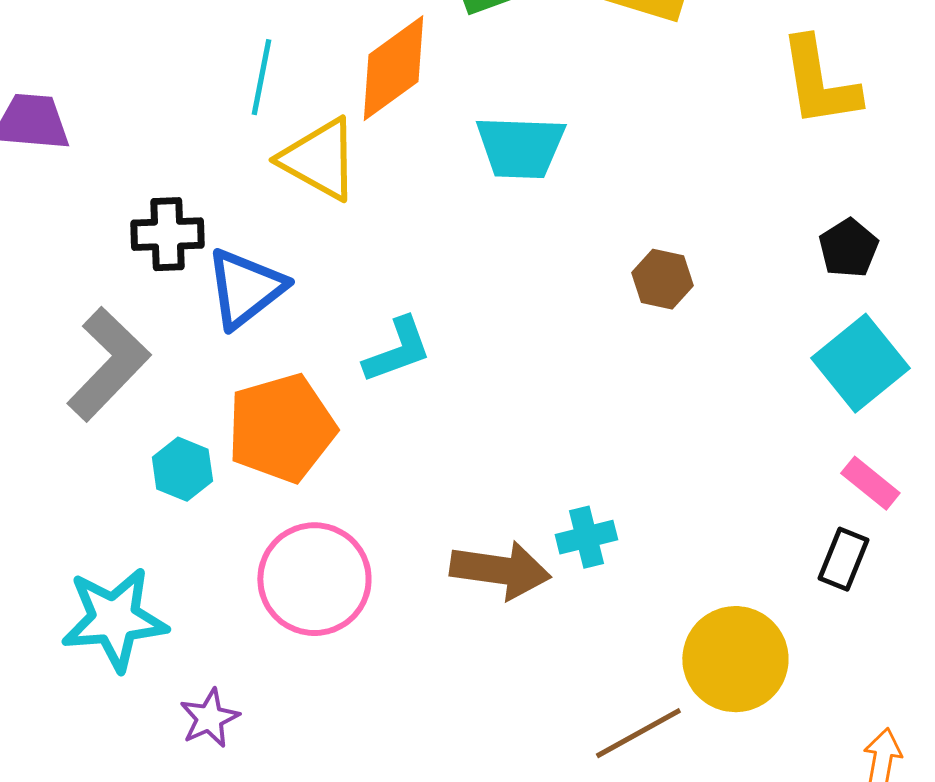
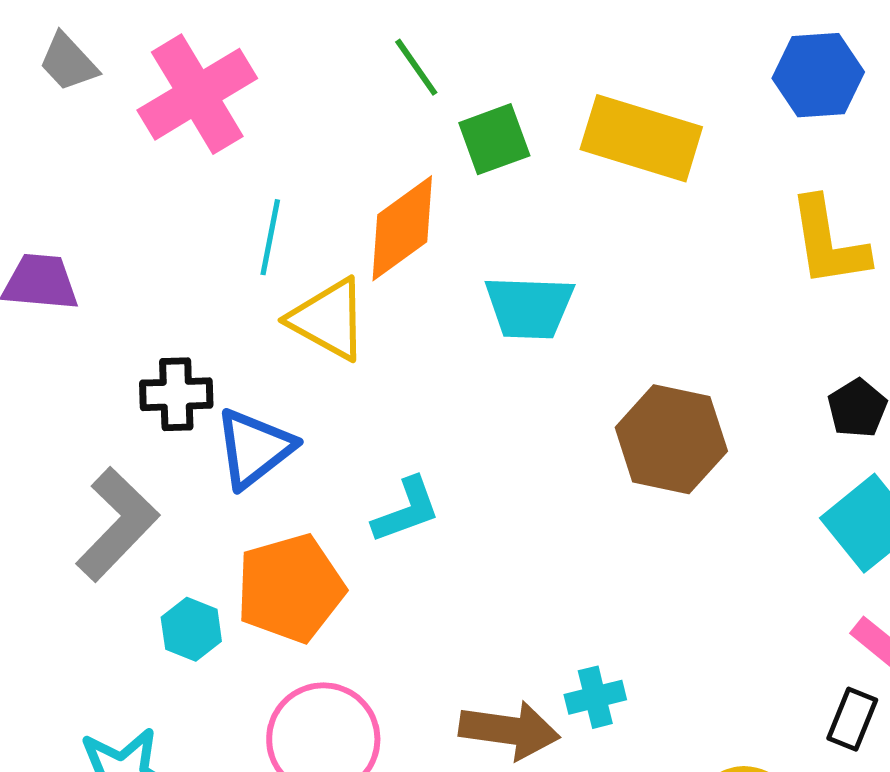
brown hexagon: (662, 279) -> (671, 439), size x1.8

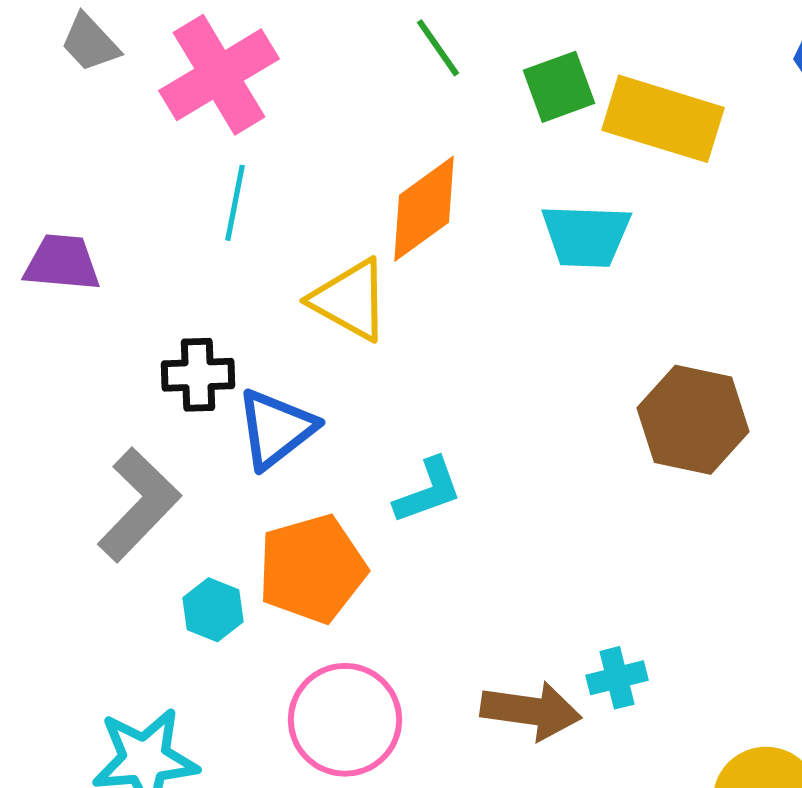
green square: (494, 139) -> (559, 87), moved
cyan line: (270, 237) -> (235, 203), moved
cyan trapezoid: (529, 307) -> (586, 236), moved

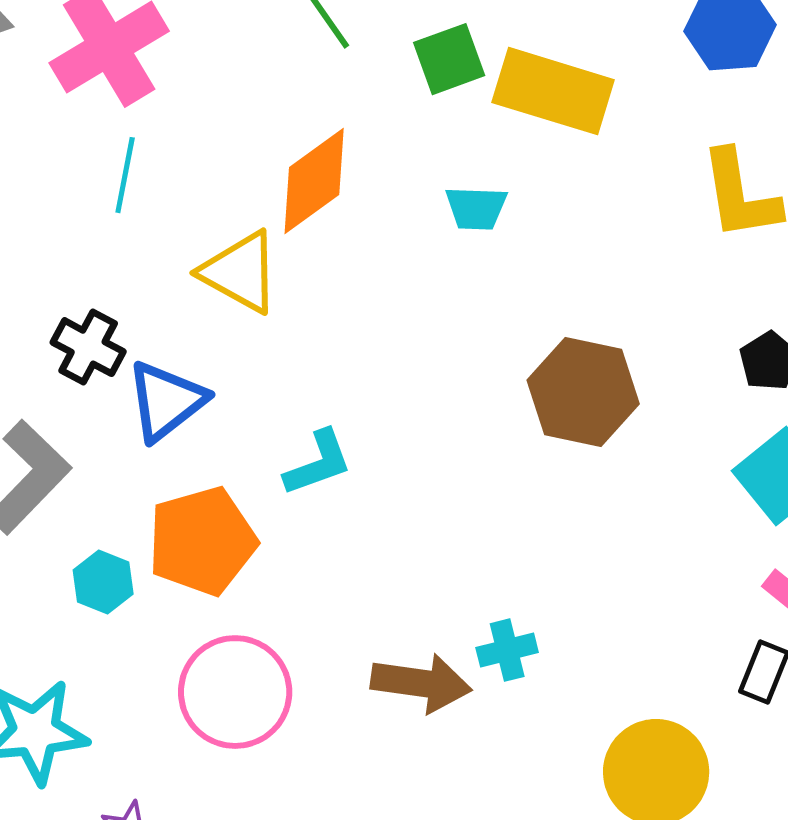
cyan trapezoid: (586, 236) -> (476, 208), size x0.7
black cross: (198, 375) -> (88, 347), turned 30

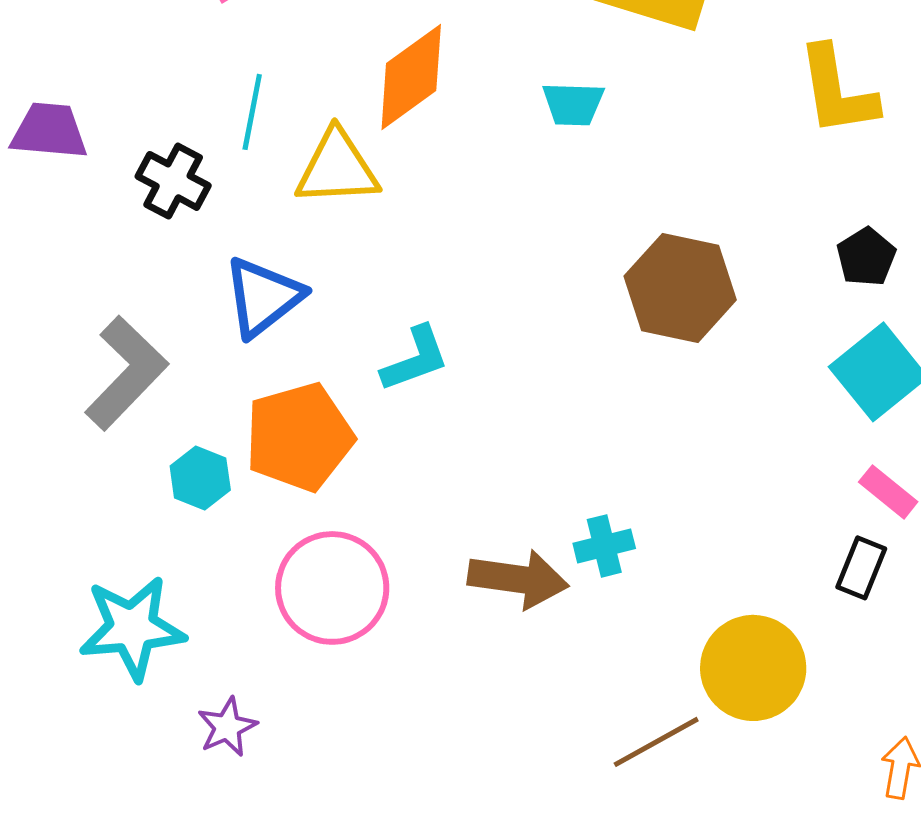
cyan line: (125, 175) -> (252, 112), moved
yellow triangle: (240, 272) -> (337, 168), turned -32
black cross: (88, 347) -> (173, 181), moved

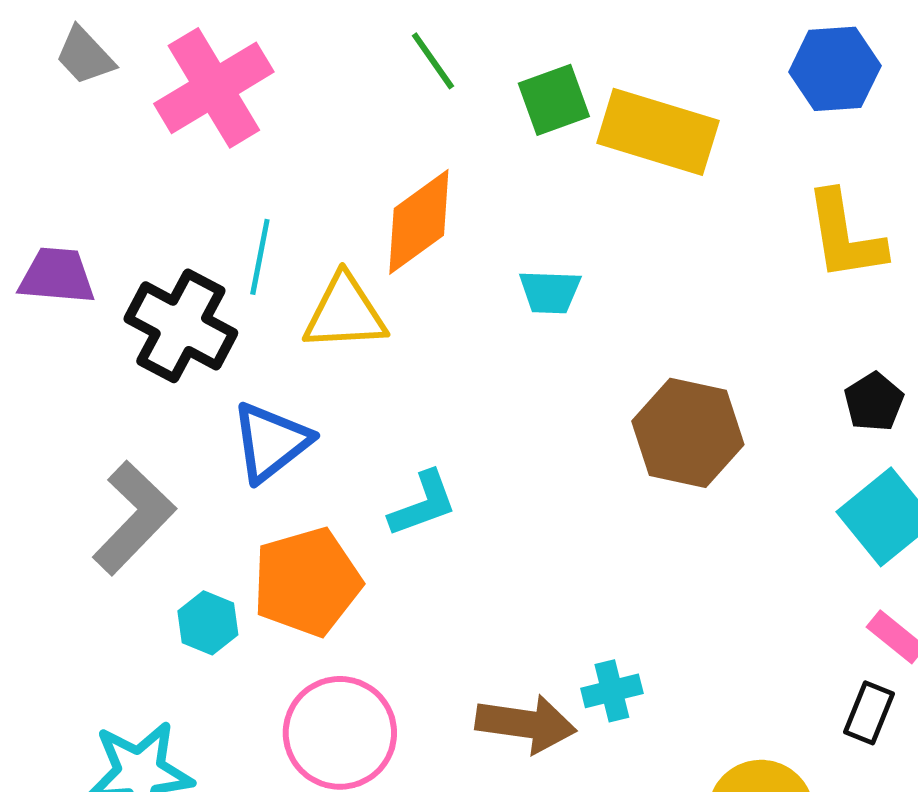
cyan trapezoid: (573, 104) -> (550, 292), moved
black cross: (173, 181) -> (181, 326), size x1.5

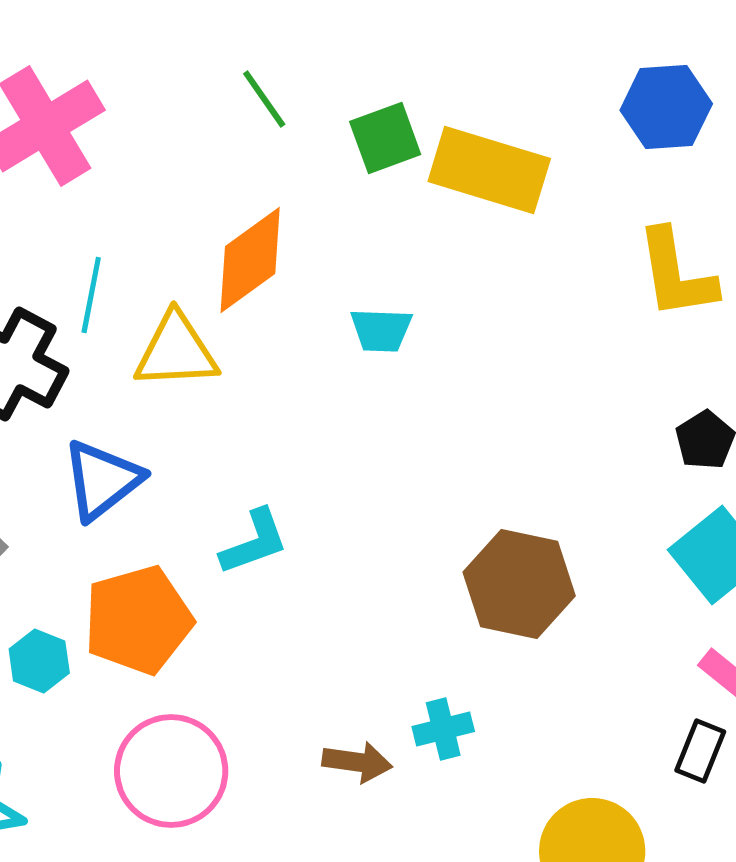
brown hexagon: (688, 433) -> (519, 584), moved
brown arrow: (526, 724) -> (357, 762), size x0.7

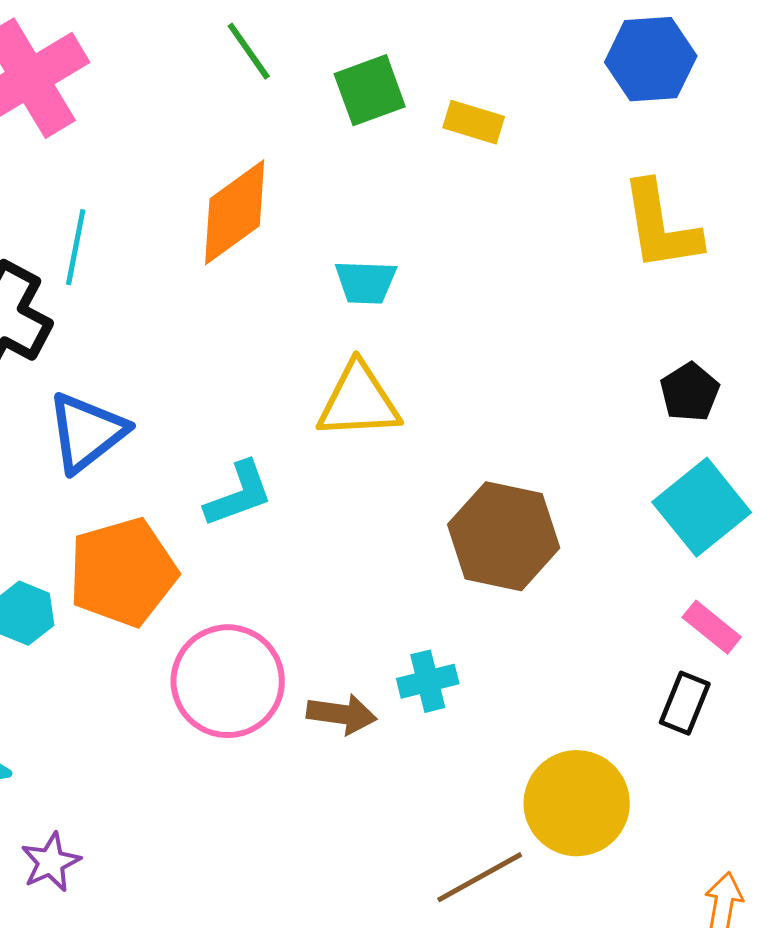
yellow rectangle: (489, 170) -> (474, 122), size x0.5
yellow triangle: (176, 351) -> (359, 401), moved
pink circle: (171, 771) -> (228, 681), moved

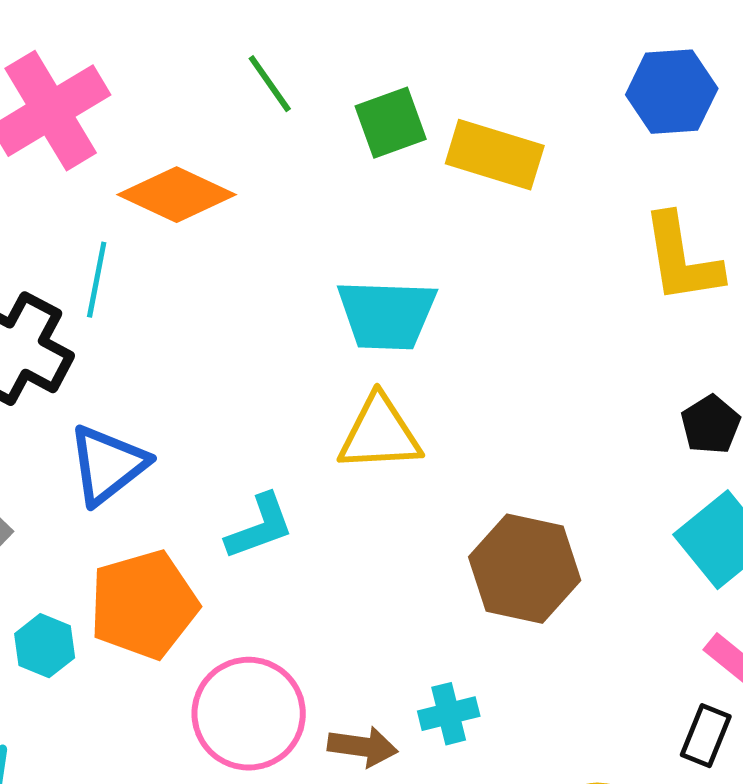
yellow rectangle: (474, 122) -> (495, 155), size x1.6
orange diamond: (235, 212) -> (177, 195), moved, turned 61
cyan trapezoid: (366, 282) -> (387, 315), size x1.6

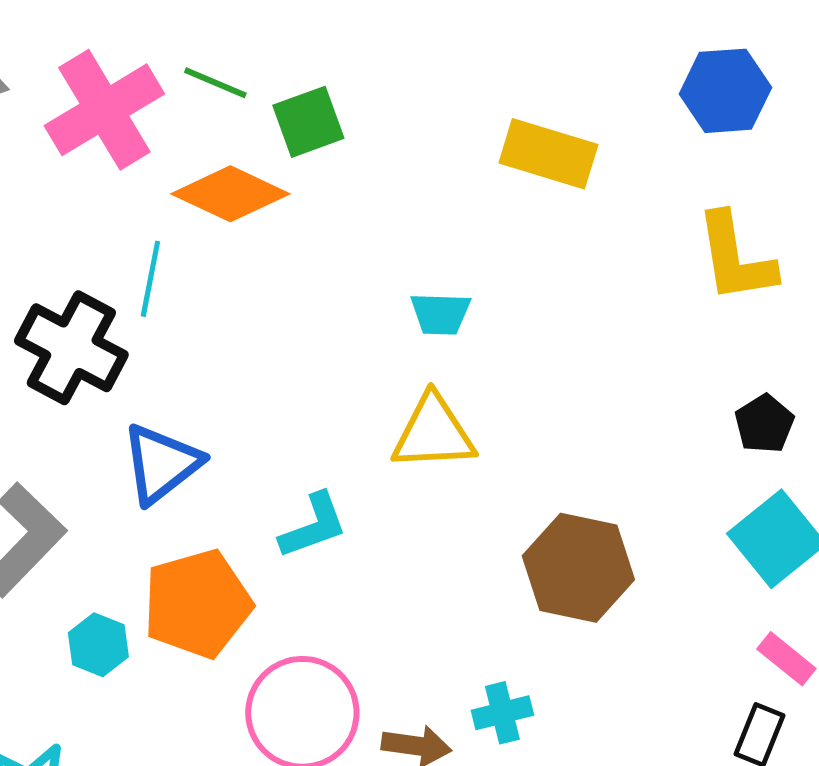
green line: (270, 84) -> (215, 83), moved, turned -32
green square: (391, 123) -> (308, 122), moved
cyan trapezoid: (387, 315) -> (440, 314), size x0.6

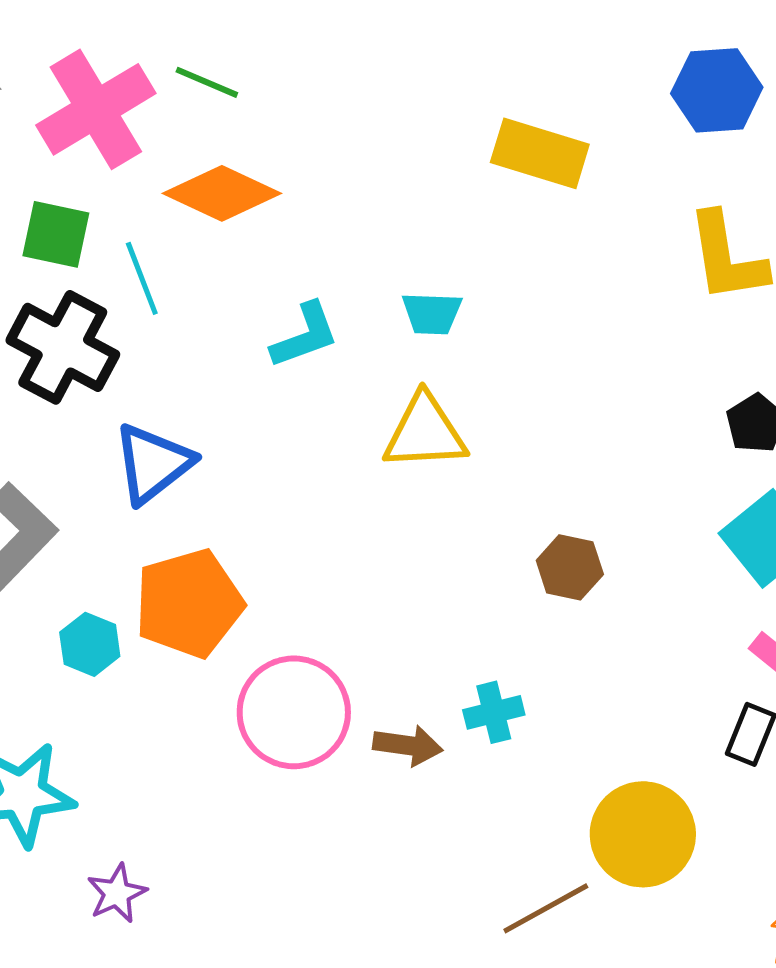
green square: (308, 122) -> (56, 234), moved, turned 32
cyan line: (150, 279) -> (142, 278), turned -32
cyan L-shape: (313, 526) -> (305, 335), moved
brown hexagon: (578, 568) -> (570, 567), size x0.6

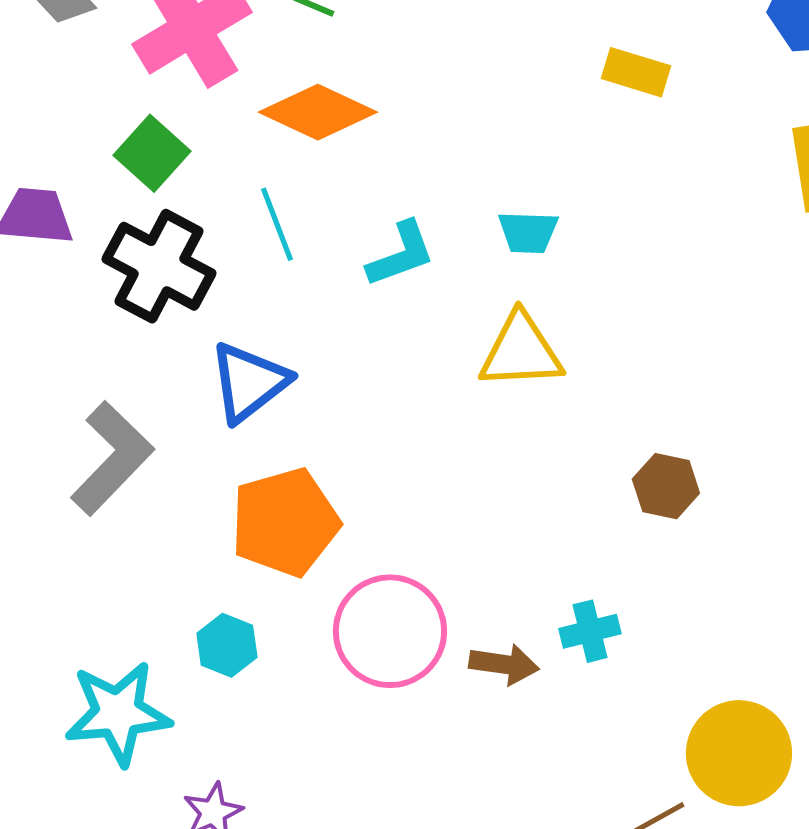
yellow rectangle: (540, 153) -> (636, 72), size x0.7
green square: (56, 234) -> (152, 153), turned 30
cyan line: (142, 278) -> (277, 224), moved
cyan hexagon: (90, 644) -> (227, 645), moved

